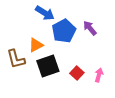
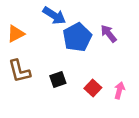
orange triangle: (36, 45) -> (16, 34), moved
black square: (48, 66) -> (58, 80), size x0.6

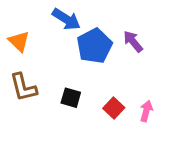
orange triangle: (16, 34) -> (19, 41), turned -48
black square: (58, 80) -> (71, 98), turned 35

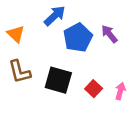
blue arrow: (66, 19) -> (55, 16), turned -75
black square: (71, 98) -> (58, 80), size x1.6

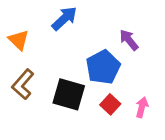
blue pentagon: (78, 38) -> (103, 67), moved
brown L-shape: (19, 72) -> (23, 84), turned 55

